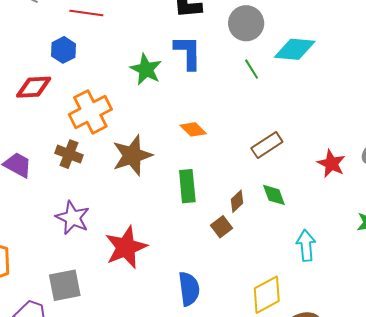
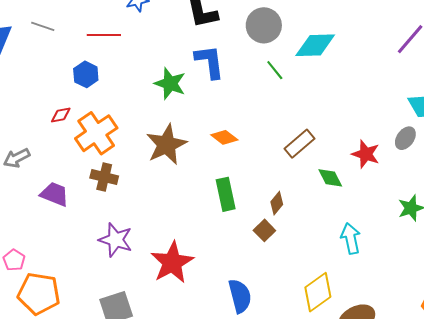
red diamond: (34, 87) -> (61, 115), size x0.6
orange cross: (90, 112) -> (96, 133), moved
brown star: (132, 155) -> (166, 145), moved
green diamond: (274, 195) -> (330, 178), moved

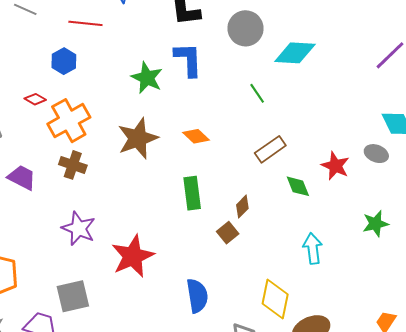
green line: (275, 70) -> (257, 93), moved
red diamond: (61, 115) -> (35, 99), turned 35
gray ellipse: (405, 138) -> (376, 154), turned 70
yellow diamond: (318, 292) -> (275, 299), turned -48

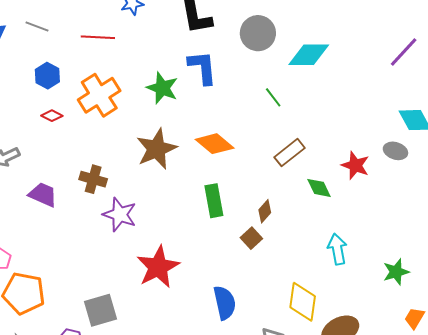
blue hexagon: (64, 61) -> (47, 76), moved
orange cross: (69, 121) -> (99, 95), moved
orange diamond: (196, 136) -> (215, 144), size x1.4
green star: (376, 224) -> (396, 272), moved
purple star: (79, 228) -> (120, 214), moved

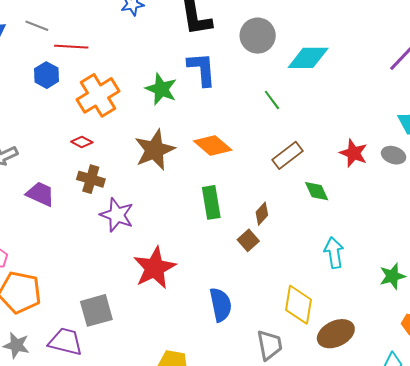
red line: (98, 37) -> (71, 47), moved
red diamond: (52, 116) -> (82, 142), moved
red star: (355, 165) -> (354, 153), moved

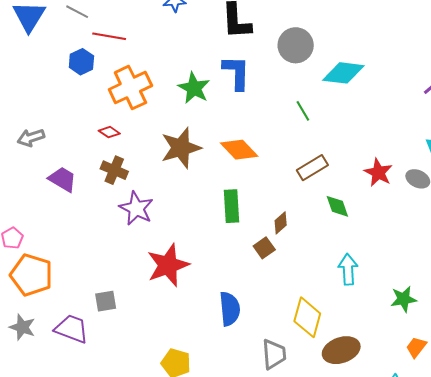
gray square: (96, 310) -> (106, 301), size x0.7

